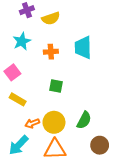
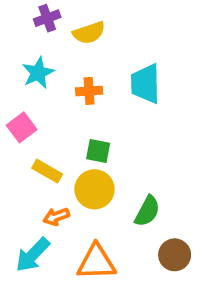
yellow rectangle: (18, 99) -> (47, 171), moved
yellow circle: (54, 122) -> (94, 189), moved

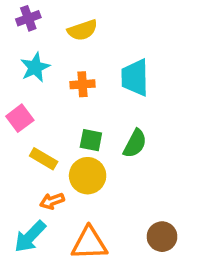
purple cross: (47, 18) -> (28, 18), moved
green semicircle: (147, 211) -> (135, 144), moved

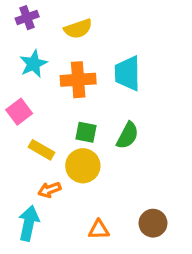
orange cross: (82, 84) -> (78, 80), size x1.5
cyan arrow: (30, 237) -> (29, 223), turned 148
orange triangle: (89, 243) -> (99, 230), moved, size x0.6

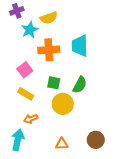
cyan star: (33, 64) -> (30, 30), moved
pink square: (19, 112) -> (25, 70), moved
yellow circle: (83, 166) -> (63, 104), moved

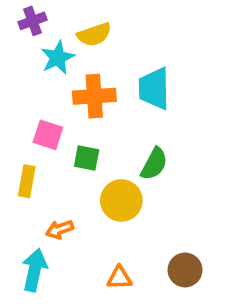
pink square: (25, 70) -> (48, 135), turned -35
green square: (54, 83) -> (87, 158), moved
yellow rectangle: (26, 94) -> (27, 181), moved, turned 70

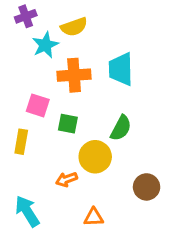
orange arrow: (60, 229) -> (66, 179), moved
cyan arrow: (34, 270) -> (27, 211), turned -44
brown circle: (185, 270) -> (147, 187), moved

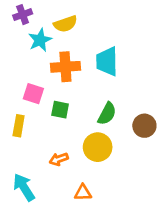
yellow circle: (95, 157) -> (98, 147), moved
brown circle: (147, 187) -> (144, 126), moved

